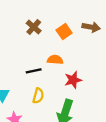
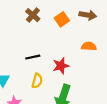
orange semicircle: (55, 60) -> (89, 46), moved
red star: (73, 80) -> (61, 66), moved

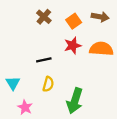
orange semicircle: (89, 46) -> (101, 49), size x1.5
red star: (61, 66) -> (73, 45), moved

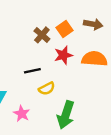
brown cross: (44, 17) -> (42, 35), moved
yellow semicircle: (48, 84) -> (47, 89), moved, turned 48
pink star: (25, 107) -> (22, 114), moved

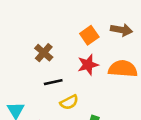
brown cross: (42, 35) -> (44, 53), moved

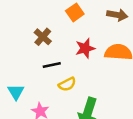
orange square: (89, 35) -> (75, 12), moved

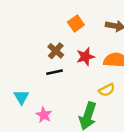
brown cross: (43, 37) -> (56, 51), moved
yellow semicircle: (67, 84) -> (107, 90), moved

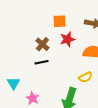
orange square: (76, 24) -> (59, 21), turned 32
red star: (85, 57) -> (67, 39), moved

